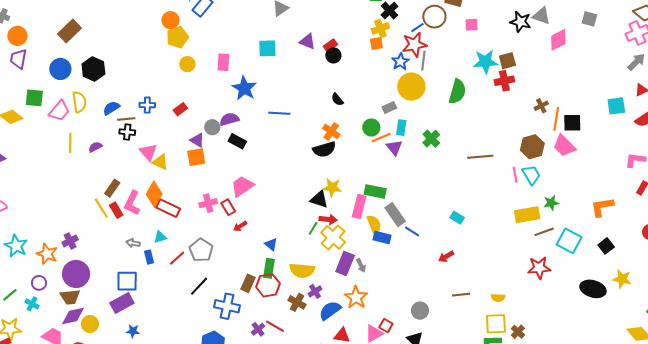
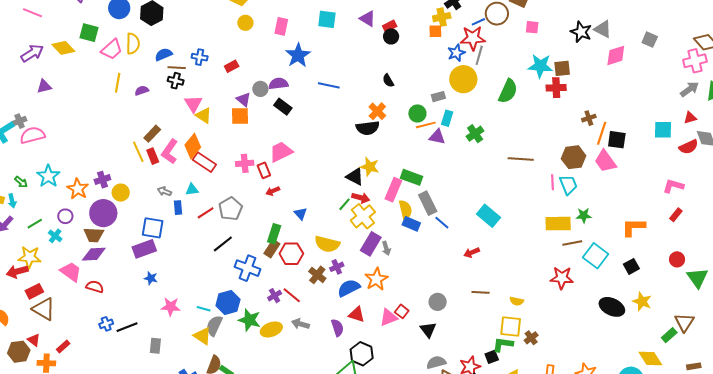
purple triangle: (394, 148) -> (437, 137), turned -48
cyan rectangle: (457, 218) -> (489, 216), size x1.6
green rectangle: (269, 268) -> (274, 234), moved
yellow circle: (90, 324) -> (121, 193), moved

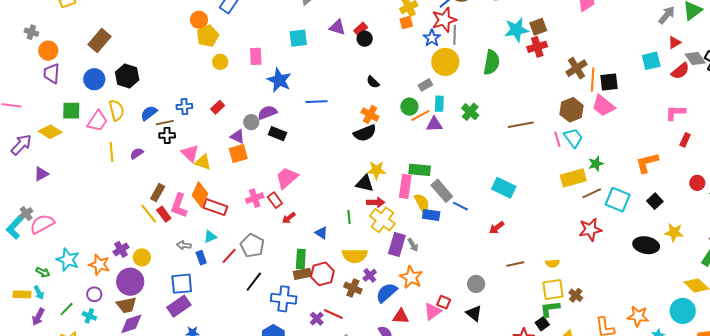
brown cross: (589, 118) -> (577, 68), size x1.5
green line: (345, 204) -> (349, 217), moved, turned -32
brown rectangle: (272, 249) -> (302, 274), turned 60

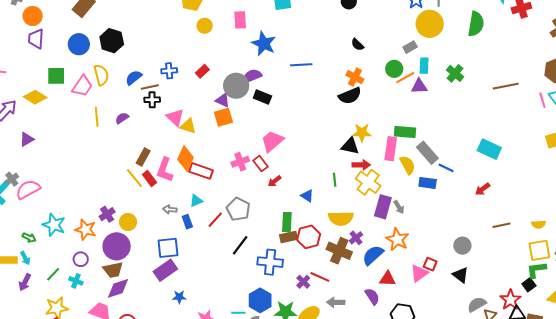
gray circle: (251, 122) -> (236, 86), size x1.6
blue rectangle: (431, 215) -> (428, 183), moved
brown cross: (353, 288) -> (339, 251), size x1.4

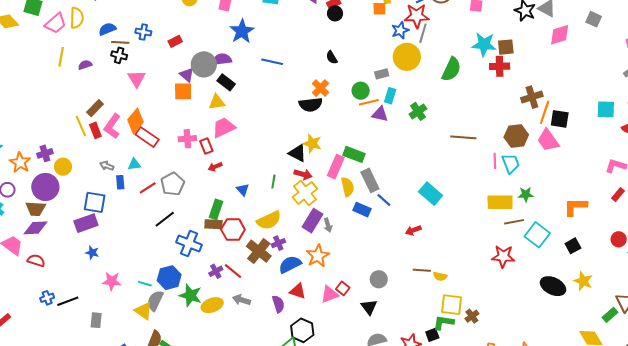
yellow triangle: (188, 126) -> (217, 102), moved, turned -42
yellow semicircle: (341, 218) -> (269, 220), turned -40
yellow semicircle: (539, 224) -> (440, 276), moved

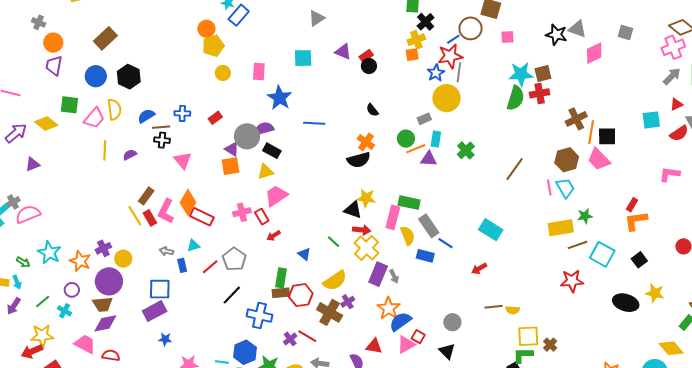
green semicircle: (451, 69) -> (516, 98), moved
brown line: (463, 137) -> (515, 169), turned -50
green line: (273, 182) -> (334, 242), turned -48
red rectangle: (618, 195) -> (632, 205), moved
blue semicircle: (290, 264) -> (400, 321), moved

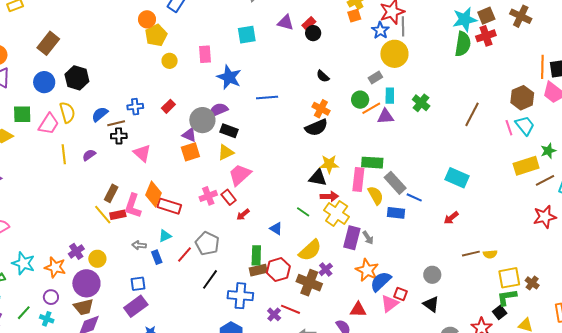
brown cross: (576, 119) -> (521, 16), moved, turned -30
red rectangle: (150, 218) -> (118, 215), turned -63
blue square: (160, 289) -> (138, 284), size x0.7

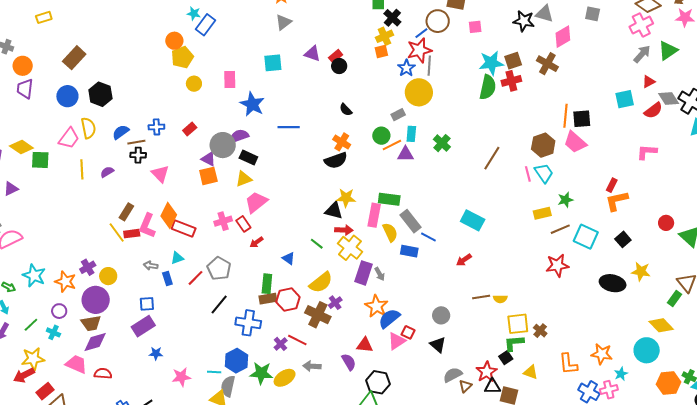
green square: (22, 114) -> (40, 160), moved
yellow rectangle: (526, 166) -> (542, 213), size x0.7

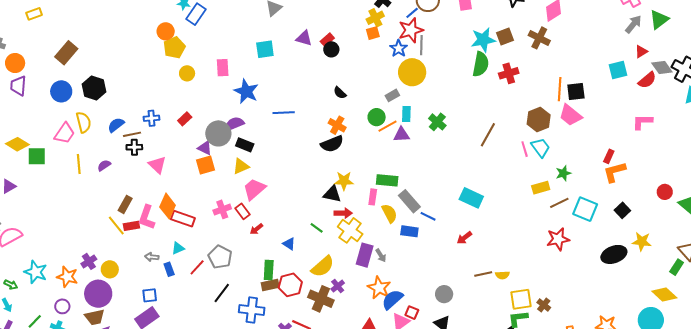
red cross: (511, 81) -> (509, 73), moved
pink rectangle: (374, 215) -> (373, 197), size x0.7
black ellipse: (613, 283) -> (614, 254), turned -30

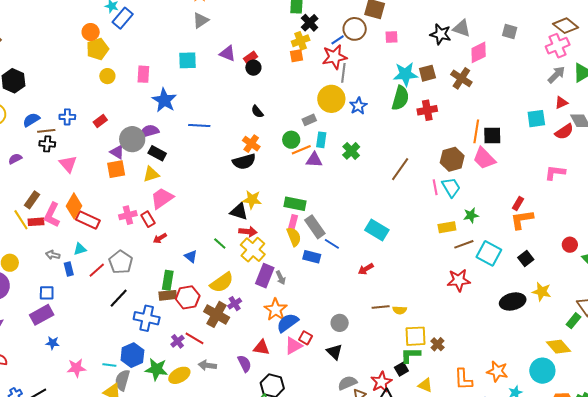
blue star: (399, 48) -> (358, 106), moved
pink rectangle: (373, 197) -> (293, 223), moved

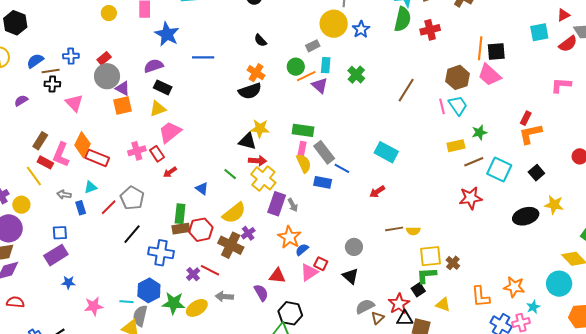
gray circle: (132, 139) -> (107, 76), moved
purple triangle: (314, 160) -> (320, 85), turned 42
yellow line: (21, 220) -> (34, 176), moved
red rectangle: (36, 222) -> (45, 162), turned 35
blue semicircle: (288, 323) -> (302, 250), size x0.6

